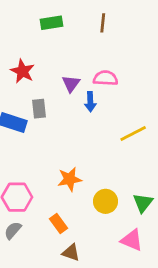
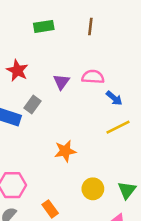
blue arrow: (90, 102) -> (114, 98), moved, turned -48
gray rectangle: (39, 109) -> (32, 104), turned 42
orange star: (70, 179) -> (65, 151), moved

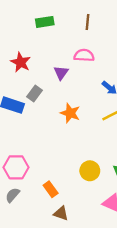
pink semicircle: (93, 77) -> (84, 55), moved
orange star: (65, 151) -> (70, 113), moved, turned 30

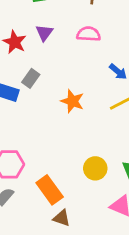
purple triangle: (61, 73) -> (44, 33), moved
orange rectangle: (51, 189) -> (50, 190), size x1.5

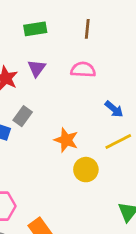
yellow circle: (95, 168) -> (86, 170), moved

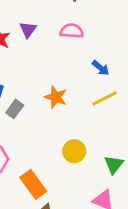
gray rectangle: (23, 116) -> (15, 109), moved
yellow circle: (86, 170) -> (74, 151), moved

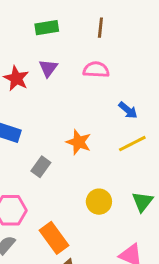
gray rectangle: (15, 109) -> (41, 167), moved
green triangle: (114, 164) -> (142, 202), moved

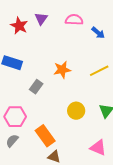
blue arrow: (128, 110) -> (98, 33), moved
orange star: (79, 142) -> (62, 70), turned -30

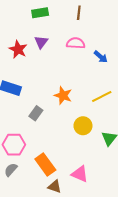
orange star: (62, 70) -> (63, 95), turned 30
yellow circle: (76, 111) -> (83, 126), moved
pink triangle: (98, 148) -> (80, 174), moved

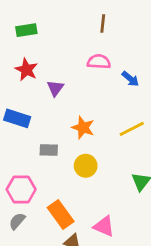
green rectangle: (40, 13) -> (26, 30), moved
purple triangle: (41, 42) -> (55, 88), moved
gray rectangle: (36, 113) -> (49, 150), turned 56
yellow circle: (83, 126) -> (86, 166), moved

